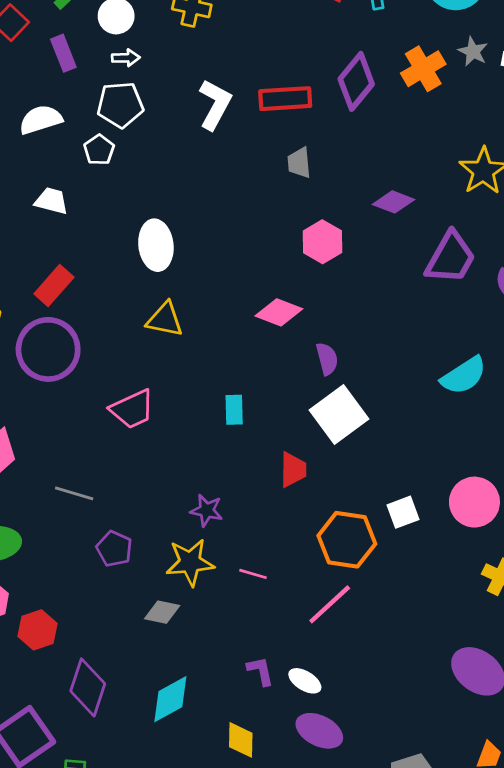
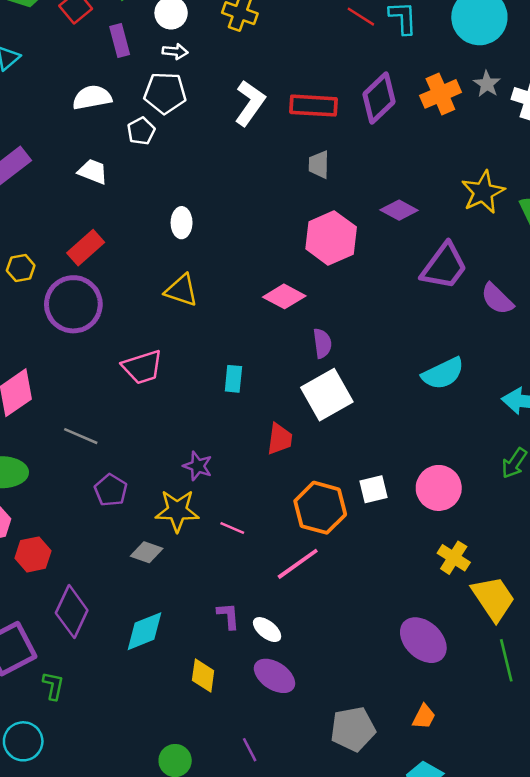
pink hexagon: (322, 242) -> (331, 238), size x1.4
white ellipse: (156, 245) -> (182, 223), size x0.7

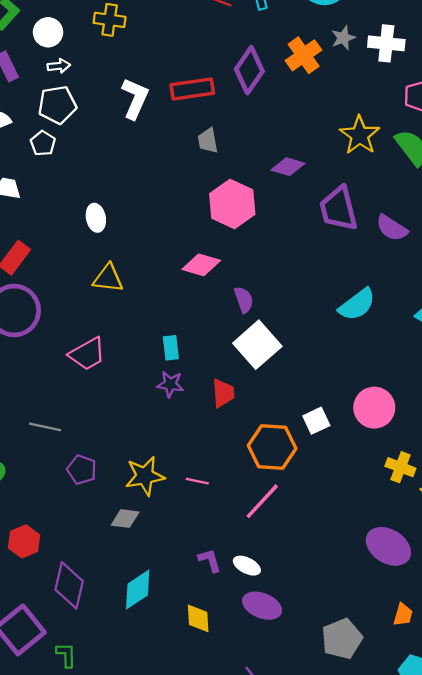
gray star: (487, 84) -> (343, 38), turned 30
purple trapezoid: (444, 266) -> (339, 209), turned 141
purple star: (198, 466) -> (170, 384), moved

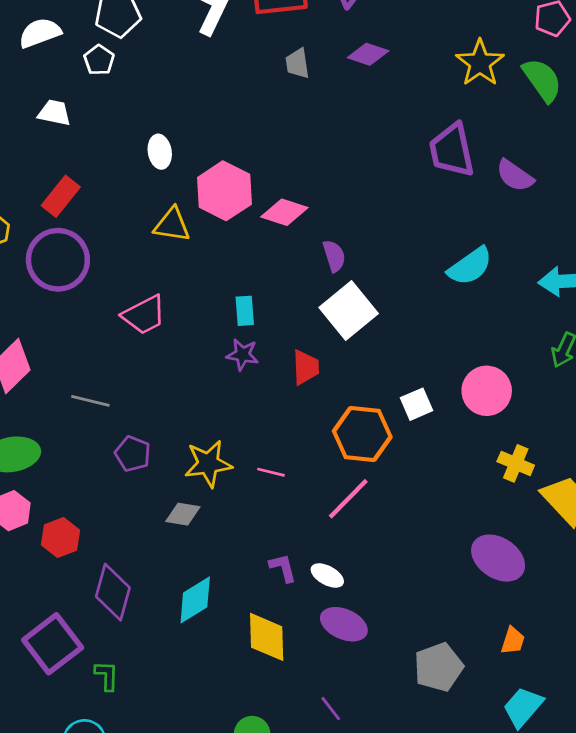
purple diamond: (288, 167) -> (368, 54), moved
pink hexagon: (232, 204) -> (224, 191), moved
yellow diamond: (198, 618) -> (267, 637), size x1.4

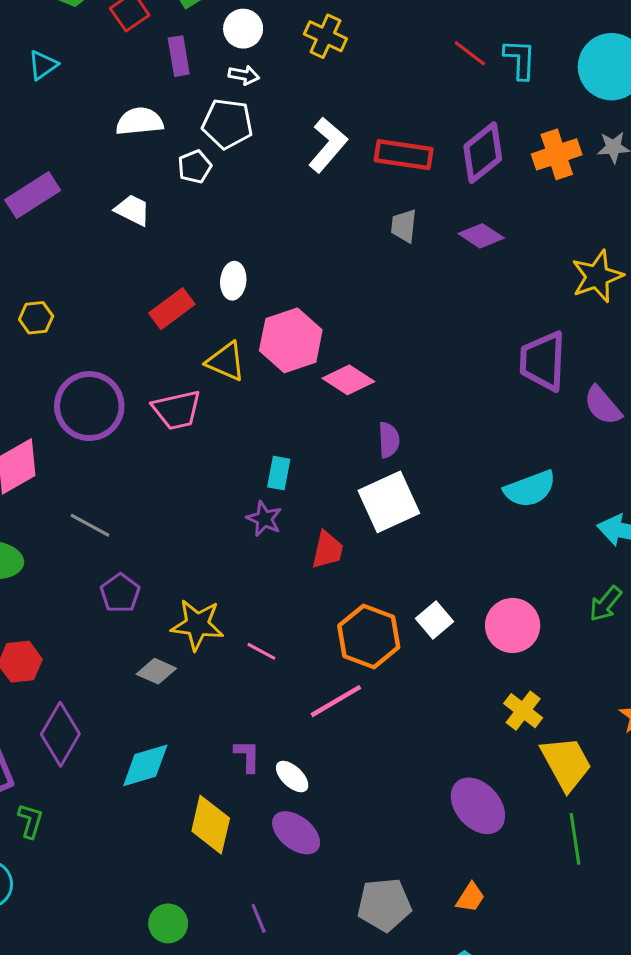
red rectangle: (61, 196) -> (172, 309), moved
purple circle: (58, 260) -> (89, 406), moved
pink trapezoid: (144, 315) -> (177, 410), moved
white square: (417, 404) -> (435, 620), turned -32

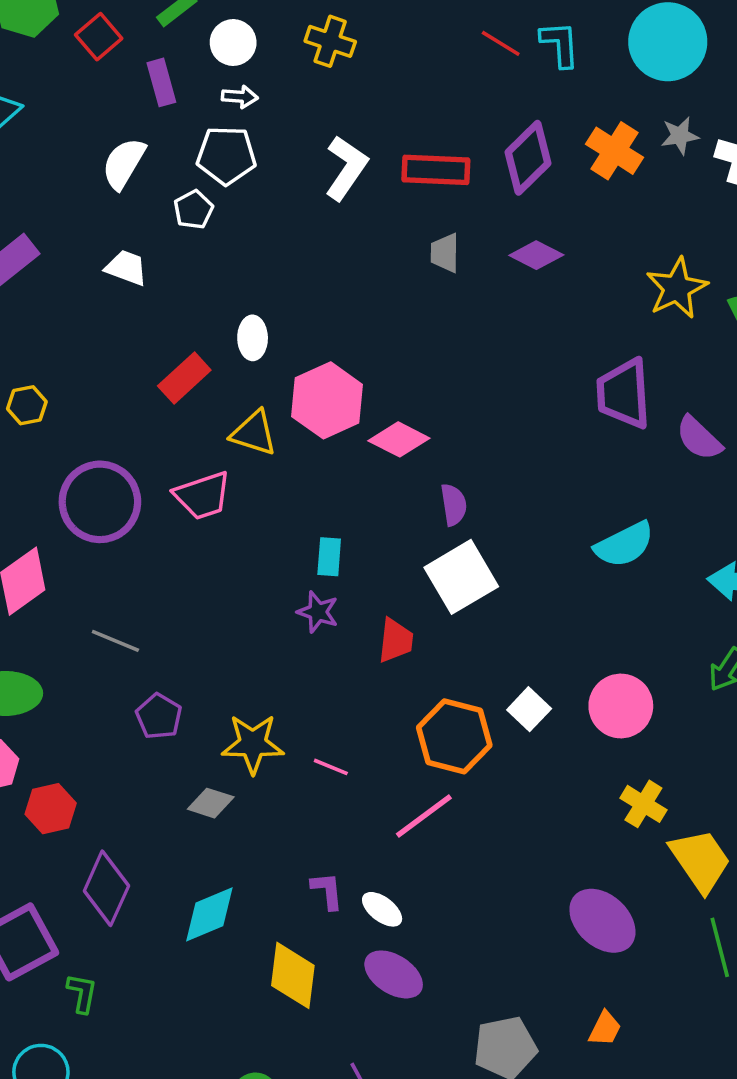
white semicircle: (140, 121) -> (124, 163), turned -48
orange cross: (557, 154) -> (615, 151), turned -33

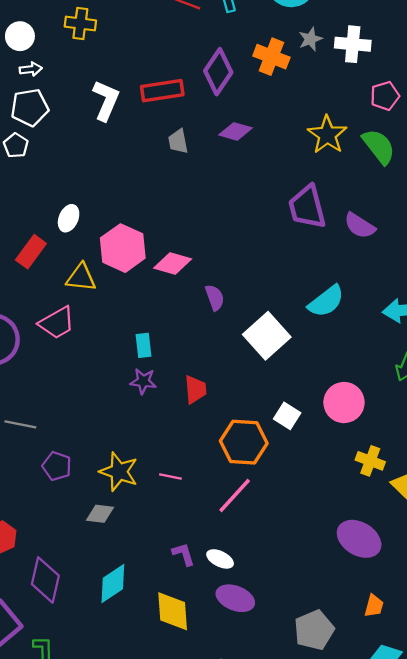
white ellipse: (253, 338) -> (69, 218), turned 35
white square: (461, 577) -> (267, 336), moved
yellow star: (253, 744) -> (119, 472), turned 30

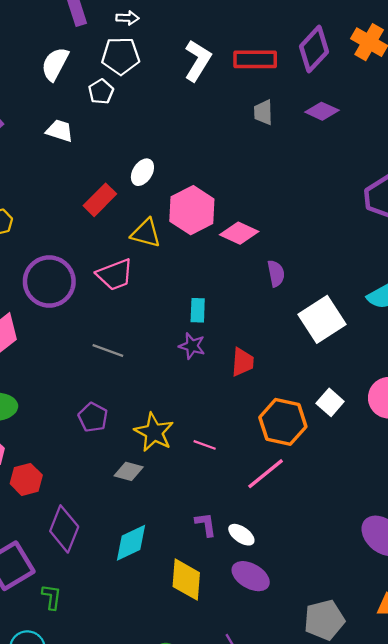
gray line: (20, 424) -> (108, 351), moved

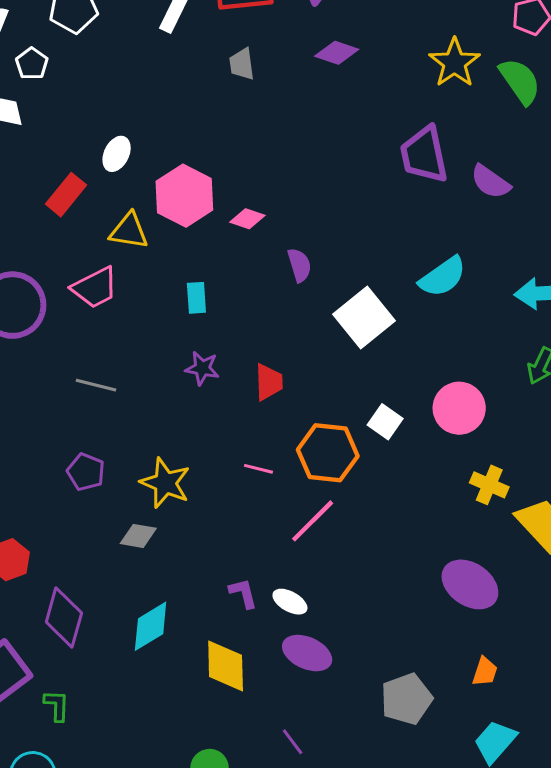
white pentagon: (101, 92) -> (32, 64), moved
gray trapezoid: (263, 112) -> (242, 64), moved
pink diamond: (239, 233) -> (247, 219), size x0.7
cyan rectangle: (198, 310) -> (196, 298), moved
pink line: (205, 445) -> (258, 469), moved

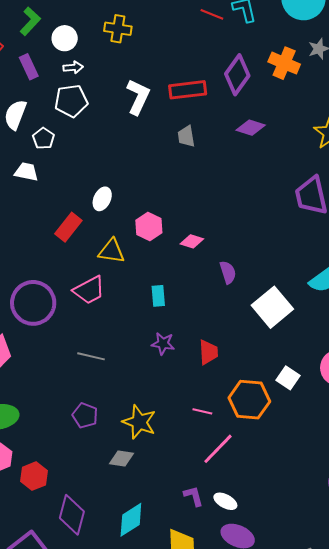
pink hexagon: (184, 196) -> (149, 226), size x0.7
pink line: (313, 521) -> (218, 449), moved

